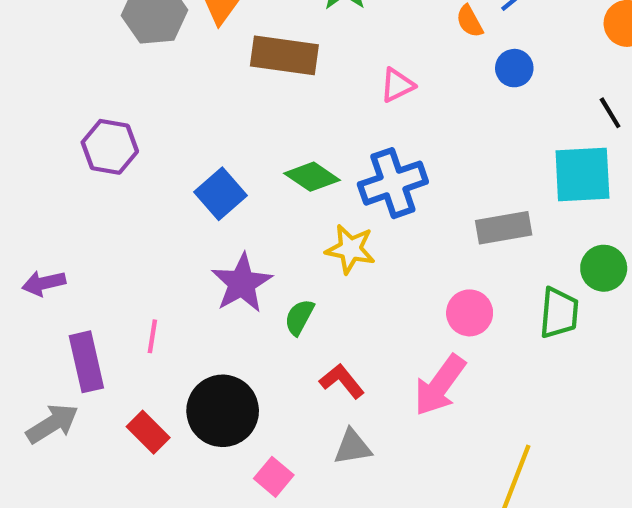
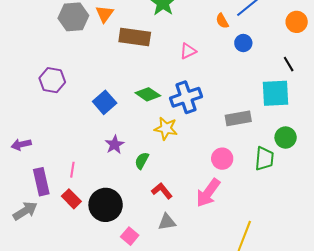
purple star: (242, 283) -> (115, 145), size x0.7
red rectangle: (148, 432) -> (71, 199), moved

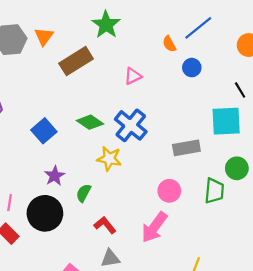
brown rectangle: (135, 37) -> (76, 61), turned -40
blue cross: (186, 97) -> (131, 125), turned -32
black circle: (106, 205) -> (45, 213), moved

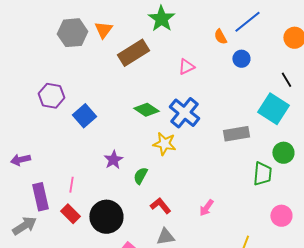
cyan square: (226, 121) -> (273, 109), turned 36
blue square: (44, 131) -> (84, 116), moved
pink circle: (169, 191) -> (281, 216), moved
black circle: (45, 213) -> (106, 217), moved
pink arrow: (154, 227) -> (206, 208), size x0.6

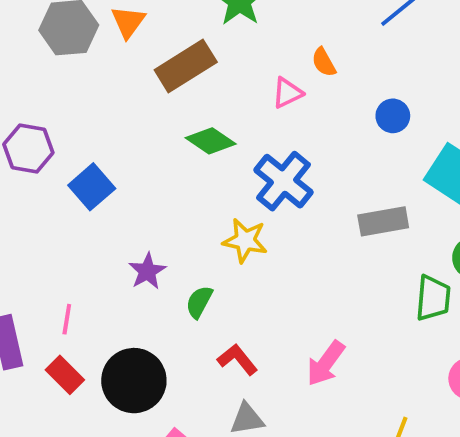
orange semicircle: (220, 37) -> (324, 62), moved
blue circle: (241, 59) -> (393, 116), moved
green diamond: (146, 110) -> (211, 141), moved
pink arrow: (206, 208) -> (326, 363), size x1.4

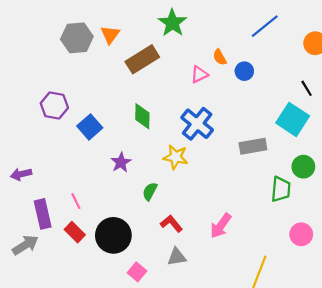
blue circle: (393, 116) -> (244, 71), moved
green diamond: (211, 141) -> (142, 116), moved, turned 56
purple star: (147, 271) -> (121, 162), moved
pink line: (67, 319) -> (76, 201), turned -35

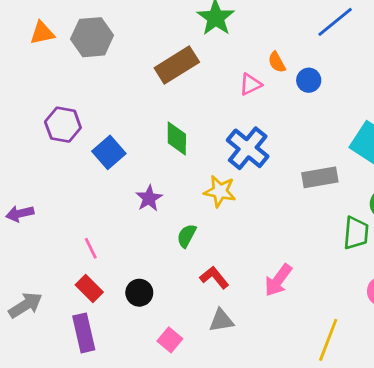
orange triangle: (110, 35) -> (42, 33), moved, turned 42
purple rectangle: (43, 214) -> (84, 333), moved
black circle: (113, 235) -> (139, 293), size x0.6

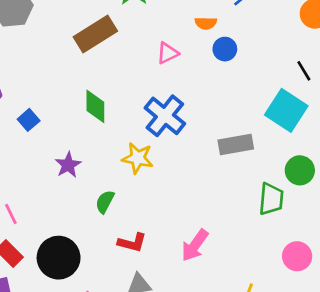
orange semicircle: (277, 62) -> (206, 23), moved, turned -60
blue square: (109, 152) -> (29, 120), size x0.7
red L-shape: (214, 277) -> (132, 243), turned 144
black circle: (139, 293) -> (59, 258), size x1.6

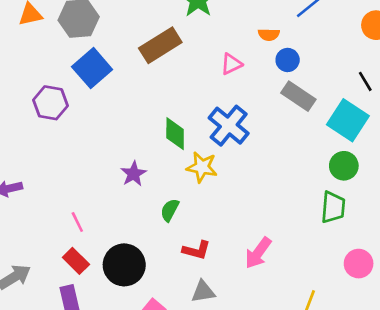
green diamond: (95, 106) -> (175, 134), moved
blue square: (29, 120) -> (92, 68), moved, size x1.8
gray rectangle: (236, 144) -> (298, 96), moved, turned 44
green circle: (300, 170) -> (344, 166), moved

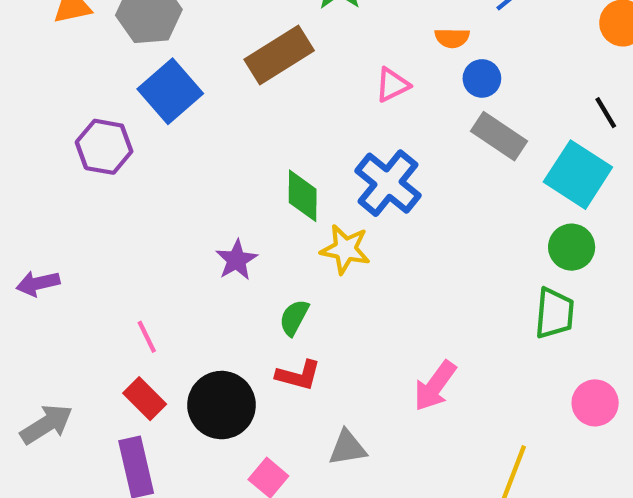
red L-shape: (196, 250) -> (298, 375), moved

